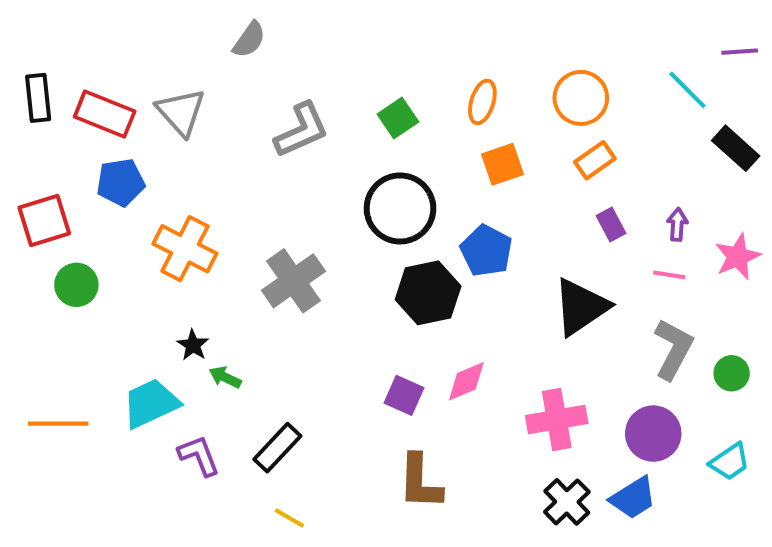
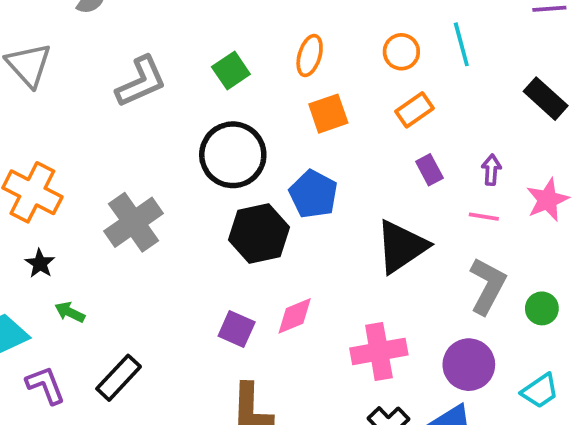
cyan line: (687, 90) -> (461, 44), moved, turned 30
orange circle: (581, 98) -> (401, 52), size x0.7
black star: (193, 345) -> (40, 263), moved

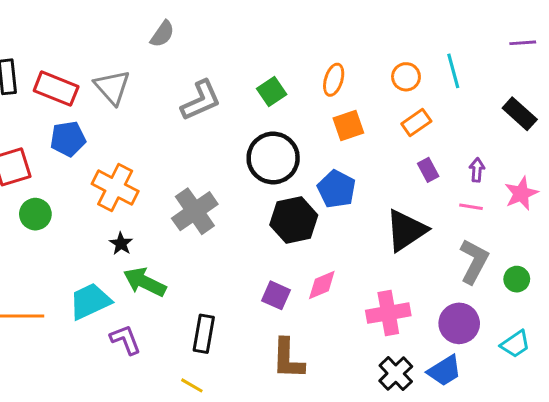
green arrow: (70, 312) -> (145, 282), size x1.8
black rectangle: (119, 378) -> (204, 334), moved, turned -33

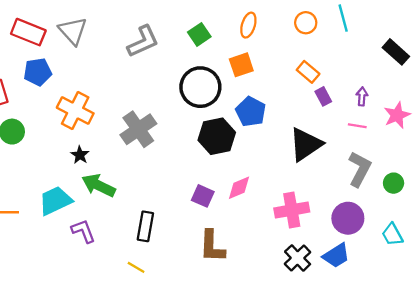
orange rectangle: (416, 123) -> (308, 72), moved, turned 75
orange square: (348, 126) -> (241, 65), moved
cyan trapezoid: (515, 344) -> (392, 235), turned 95

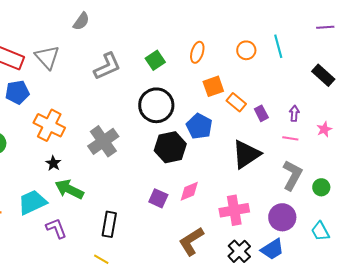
orange square: (241, 65) -> (213, 86), moved
orange rectangle: (308, 72) -> (236, 102), moved
pink star: (397, 115) -> (324, 129), size x0.7
brown L-shape: (212, 246) -> (191, 241), moved, turned 56

